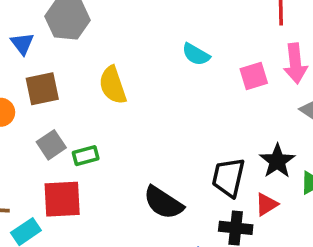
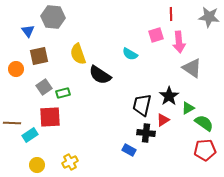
cyan semicircle: (196, 54) -> (130, 54), moved
pink square: (254, 76) -> (156, 35), moved
black semicircle: (163, 203) -> (100, 75), moved

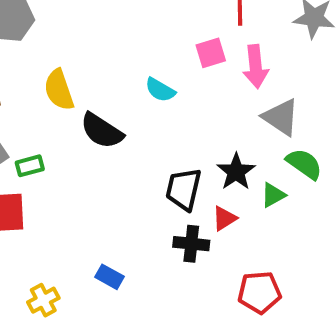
green semicircle: (204, 123) -> (304, 164), moved
blue rectangle: (129, 150) -> (110, 277), moved
red pentagon: (205, 150) -> (259, 292), moved

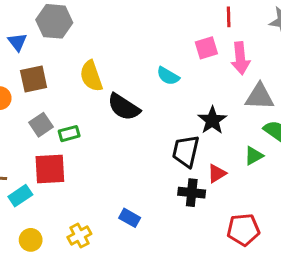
gray triangle: (281, 117) -> (260, 97), turned -32
black star: (236, 172) -> (212, 120), moved

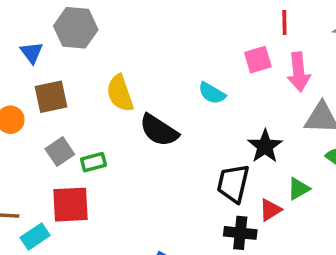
green triangle: (254, 156) -> (299, 189), moved

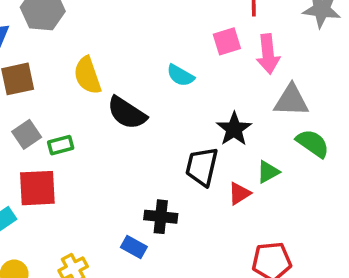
black cross: (240, 233) -> (161, 217), moved

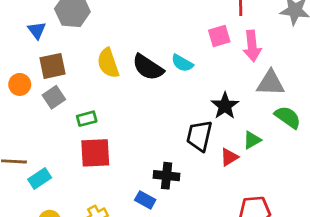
black semicircle: (127, 113) -> (148, 67), moved
gray square: (27, 134) -> (54, 97), moved
red square: (37, 188) -> (95, 153), moved

